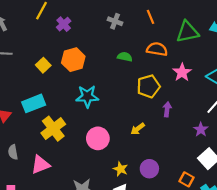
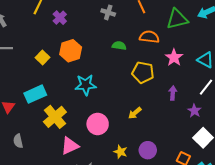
yellow pentagon: (148, 86) -> (143, 72), turned 30
purple arrow: (167, 109) -> (173, 93), moved
pink triangle: (40, 165) -> (70, 146), moved

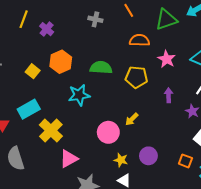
green semicircle: (119, 46) -> (101, 68), moved, size x1.5
pink circle: (98, 124) -> (108, 132), moved
gray semicircle: (18, 141) -> (16, 158), size x1.6

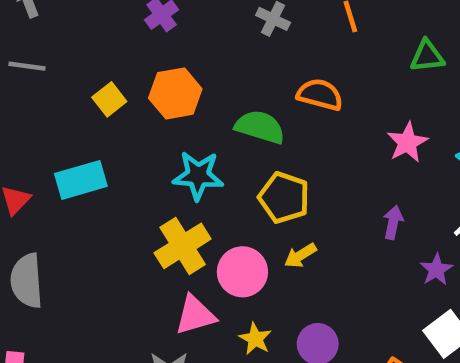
green triangle: (166, 20) -> (427, 56), size x0.7
orange semicircle: (139, 40) -> (320, 95), moved
yellow pentagon: (136, 77) -> (284, 198), moved
yellow cross: (51, 131) -> (183, 246), moved
pink triangle: (69, 159) -> (195, 315), moved

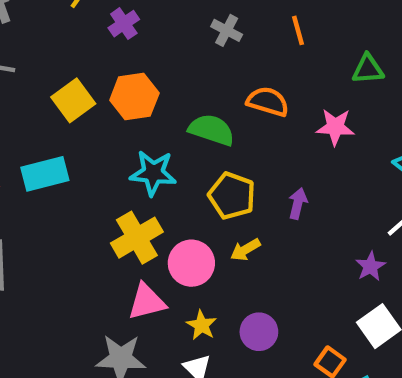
yellow square: (109, 99) -> (73, 100), size x1.4
pink star: (407, 142) -> (335, 127), moved, turned 30
purple arrow: (393, 222) -> (298, 203), moved

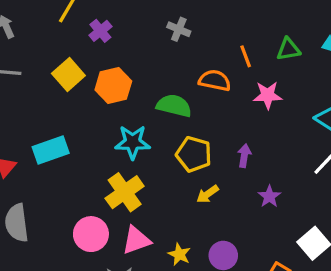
orange line: (298, 30) -> (246, 56), moved
yellow square: (73, 100) -> (68, 75), moved
pink circle: (191, 263) -> (91, 234), moved
purple star: (370, 266) -> (269, 196), moved

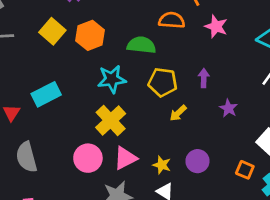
pink star: (268, 95) -> (216, 26), turned 30

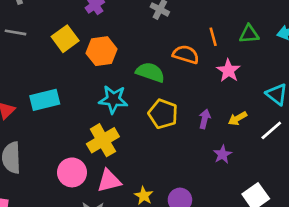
yellow arrow: (178, 113) -> (238, 118), moved

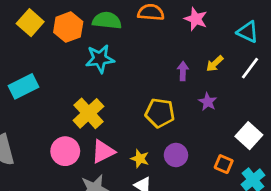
green semicircle: (150, 72) -> (107, 21), moved
cyan star: (113, 99) -> (100, 59), moved
yellow pentagon: (163, 114) -> (160, 113), moved

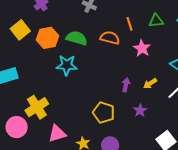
yellow cross: (88, 113) -> (37, 107), moved
pink circle: (65, 151) -> (17, 127), moved

